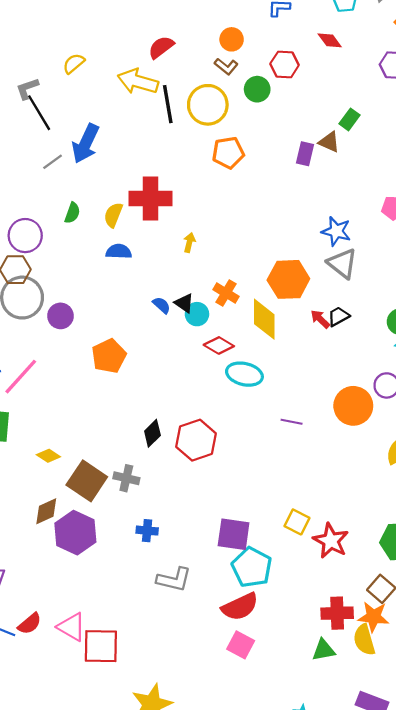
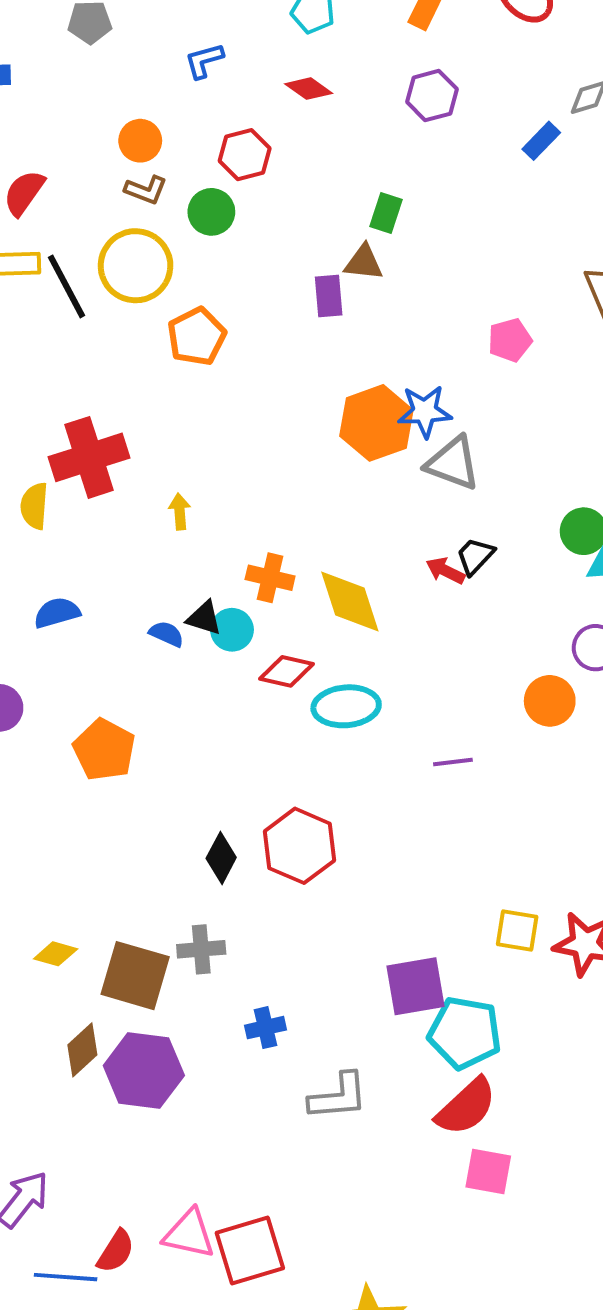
blue semicircle: (119, 251) -> (57, 613), moved
orange hexagon: (288, 279) -> (376, 423), moved
orange circle: (353, 406) -> (550, 701), size x0.7

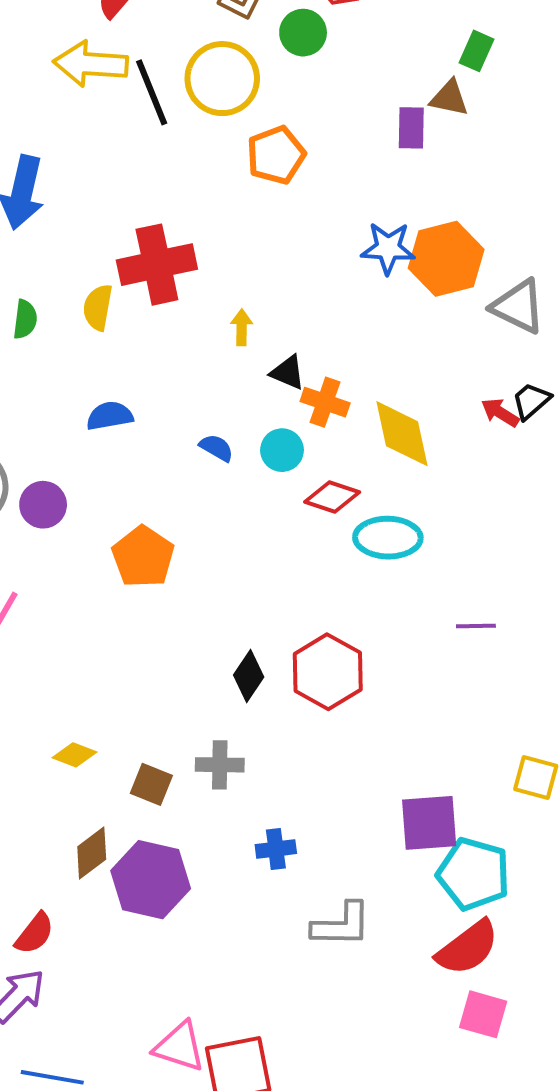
blue star: (425, 411) -> (388, 248), moved
black triangle: (204, 618) -> (288, 372), moved
purple line: (453, 762) -> (476, 626), moved
brown square: (135, 976) -> (151, 784), size x0.6
red semicircle: (116, 1251) -> (35, 933), moved

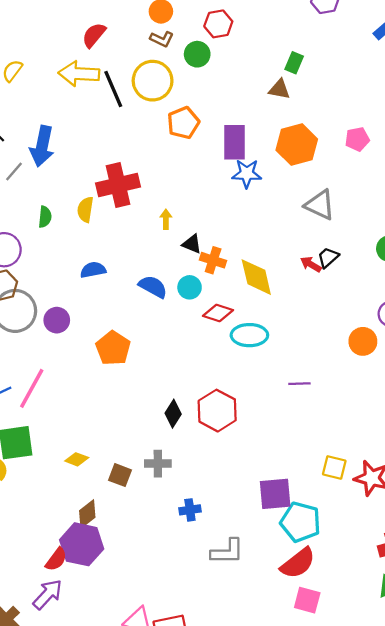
purple rectangle: (411, 128) -> (235, 142), moved, size x1.5
orange hexagon: (446, 259) -> (297, 145), moved
blue semicircle: (216, 448) -> (153, 287), size x1.5
purple hexagon: (151, 880) -> (82, 544), moved

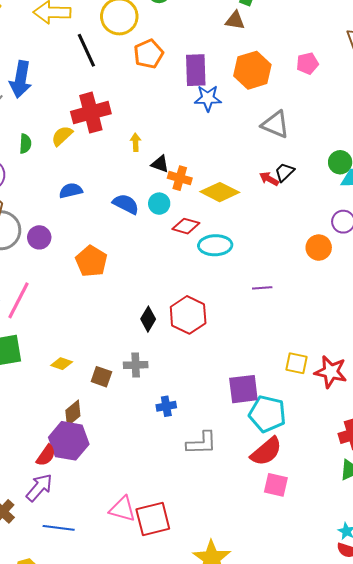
black line: (113, 89) -> (86, 50), moved
yellow semicircle: (85, 210) -> (62, 136), turned 40
yellow diamond: (256, 277) -> (220, 192), turned -48

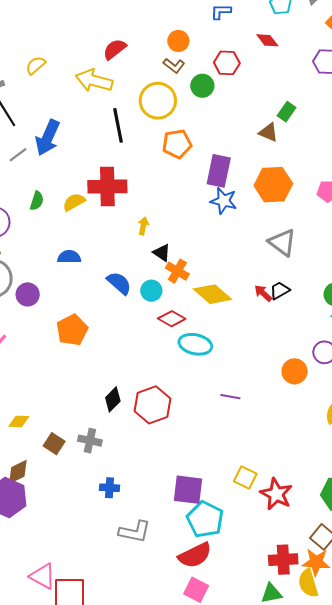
yellow diamond: (62, 364) -> (19, 421), turned -30

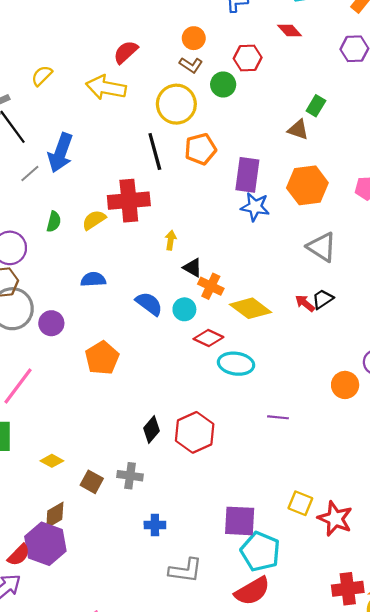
black line: (118, 125) -> (155, 151), moved
yellow diamond: (19, 421) -> (52, 461), turned 30

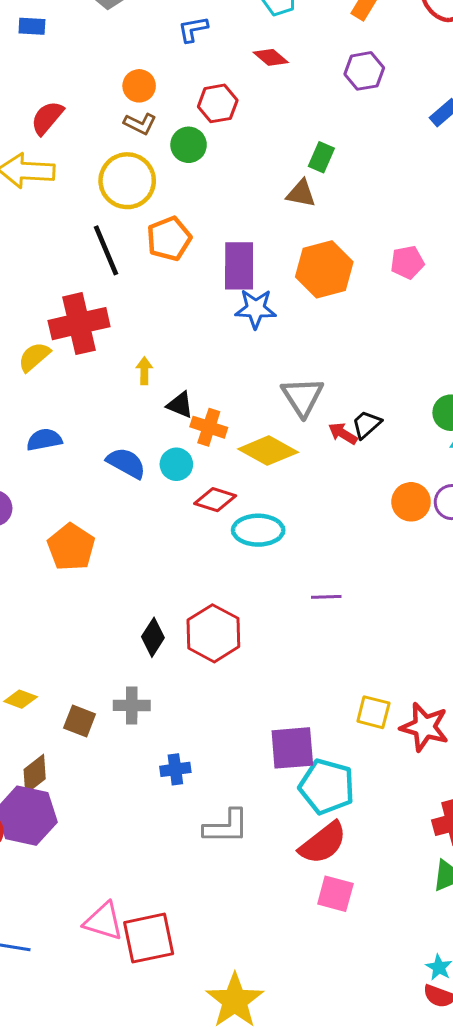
gray triangle: (322, 247) -> (302, 397), moved, turned 32
orange circle: (345, 385) -> (411, 502), moved

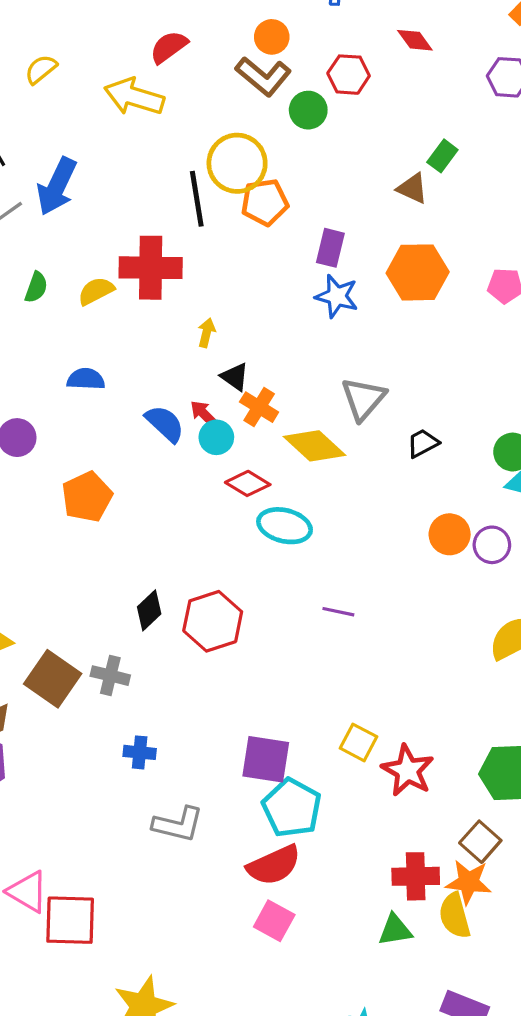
brown L-shape: (140, 124) -> (263, 76), size x1.6
yellow circle: (127, 181) -> (237, 163), moved
purple rectangle: (239, 266) -> (330, 248), size x0.7
red arrow: (343, 433) -> (204, 414), moved
brown square: (80, 721) -> (53, 679), size x1.6

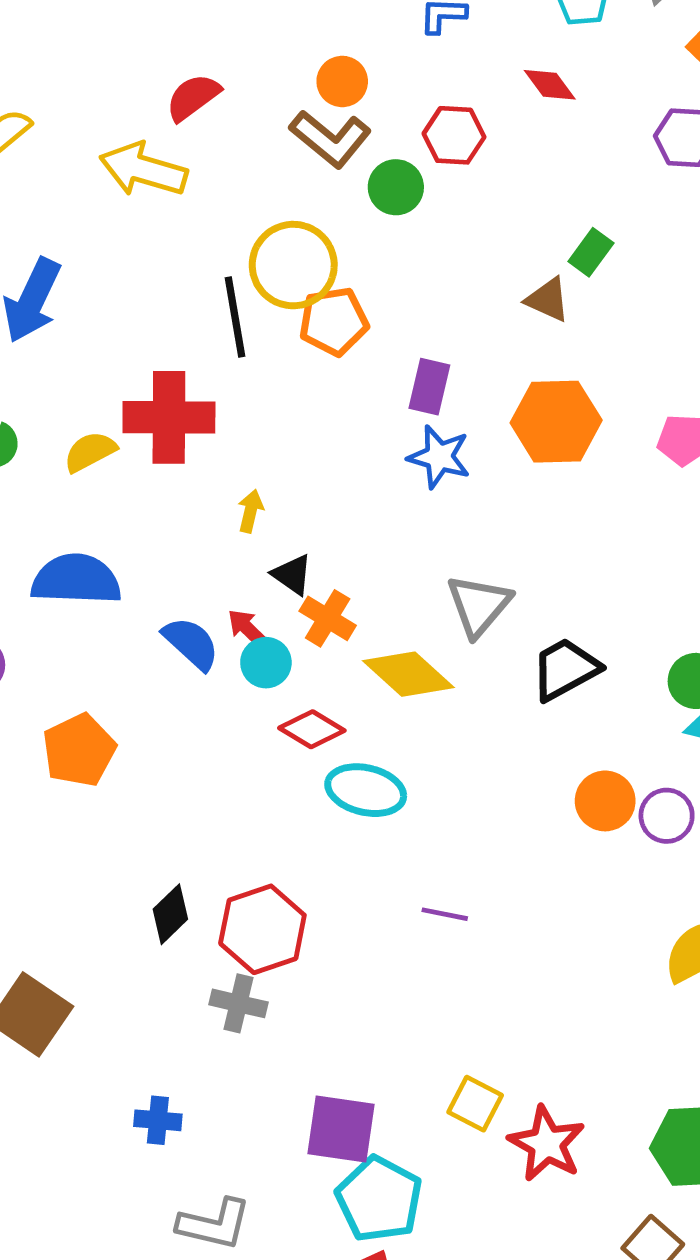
blue semicircle: (86, 379) -> (76, 580), size x1.6
black trapezoid: (423, 443) -> (565, 669), size x1.5
gray cross: (110, 676) -> (239, 1003), moved

